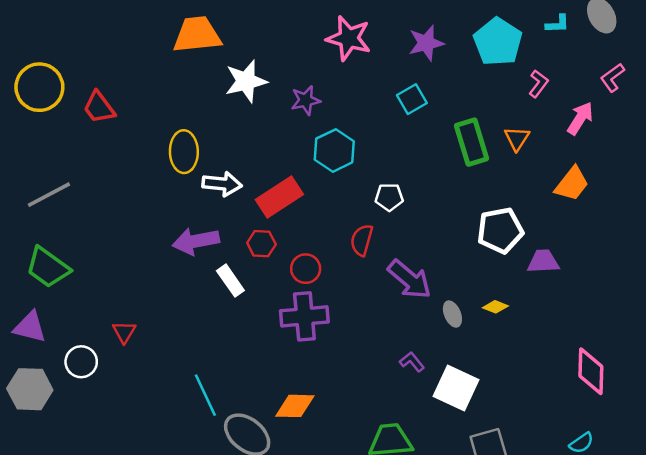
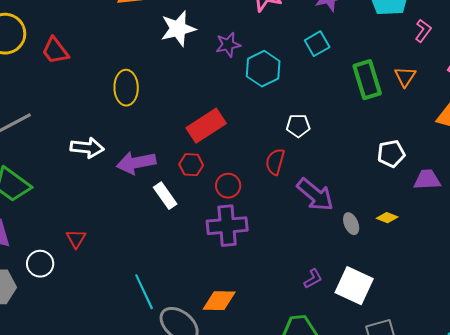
cyan hexagon: (334, 150) -> (263, 69), moved
white arrow: (222, 184) -> (87, 148), moved
white pentagon: (500, 230) -> (391, 154), size x0.7
purple L-shape: (412, 362) -> (313, 279), moved, turned 100

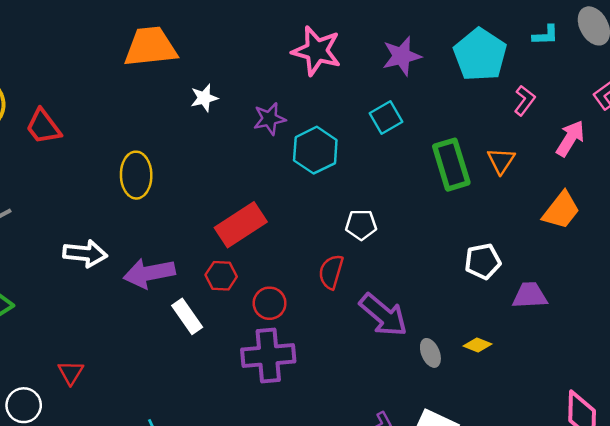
white star: (178, 29) -> (204, 98), size x0.6

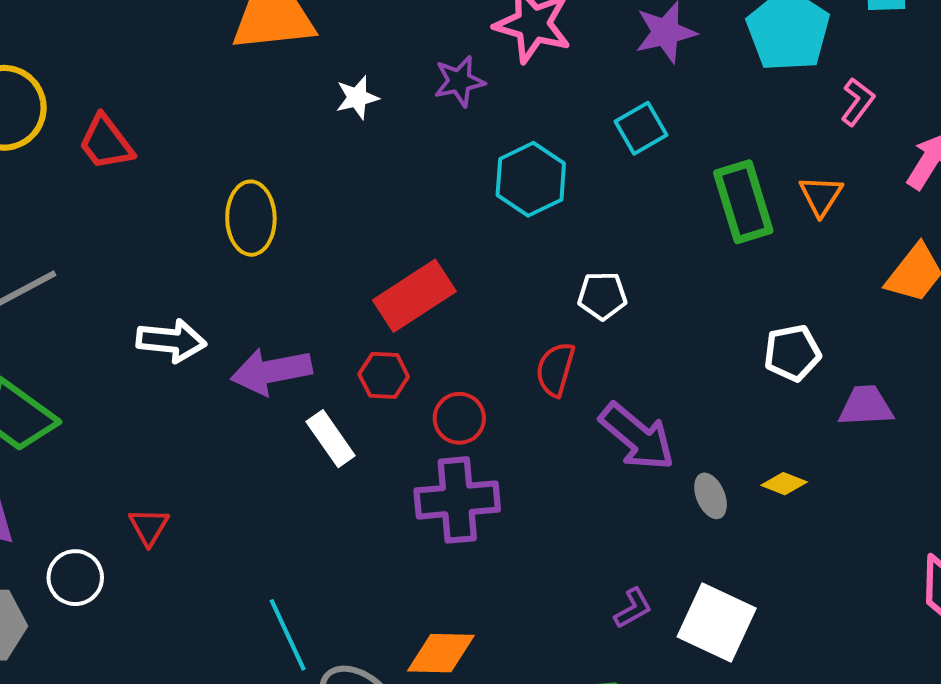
purple star: (270, 119) -> (459, 81), moved

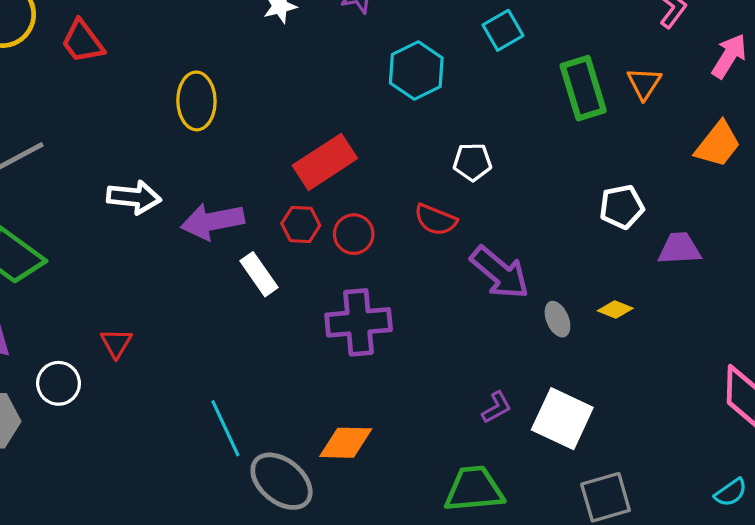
red semicircle: (555, 369) -> (436, 220), turned -84
red circle: (459, 418) -> (354, 234), moved

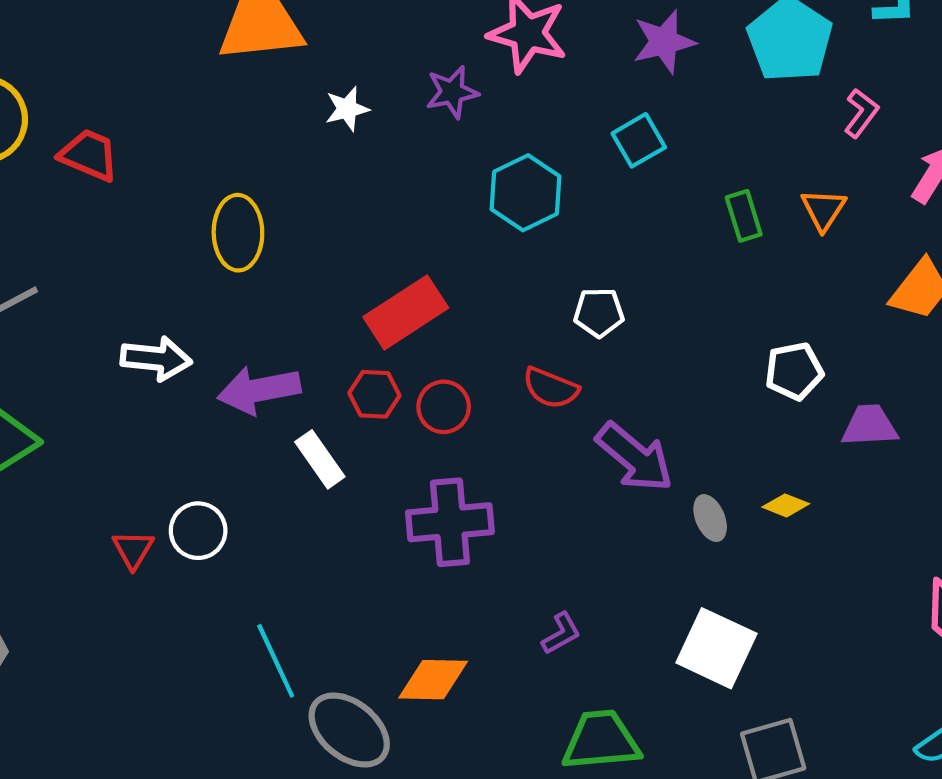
red trapezoid: (83, 42) -> (89, 155), turned 150
green rectangle: (583, 88) -> (744, 216), size x0.6
white circle: (58, 383) -> (198, 531), moved
purple L-shape: (496, 407) -> (561, 633), moved

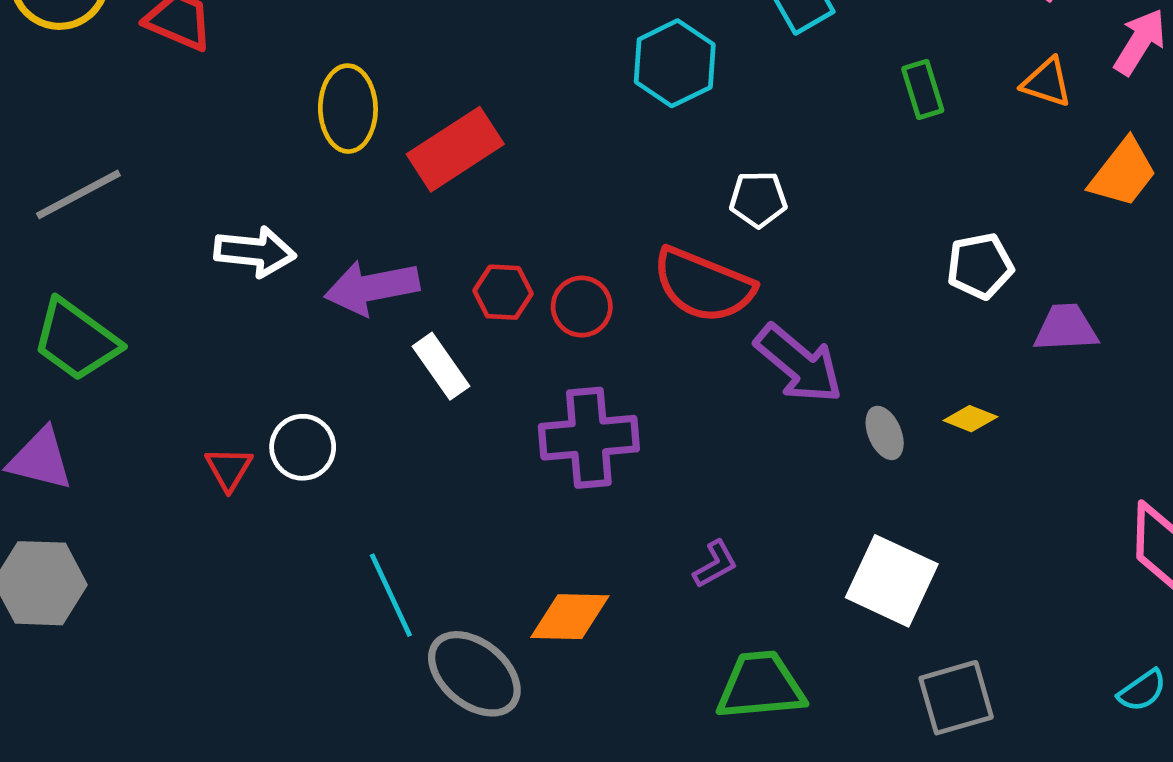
orange triangle: (823, 210) -> (1047, 82), moved, turned -45
red rectangle: (406, 312) -> (455, 149), moved
red semicircle: (551, 388) -> (703, 285), size x1.6

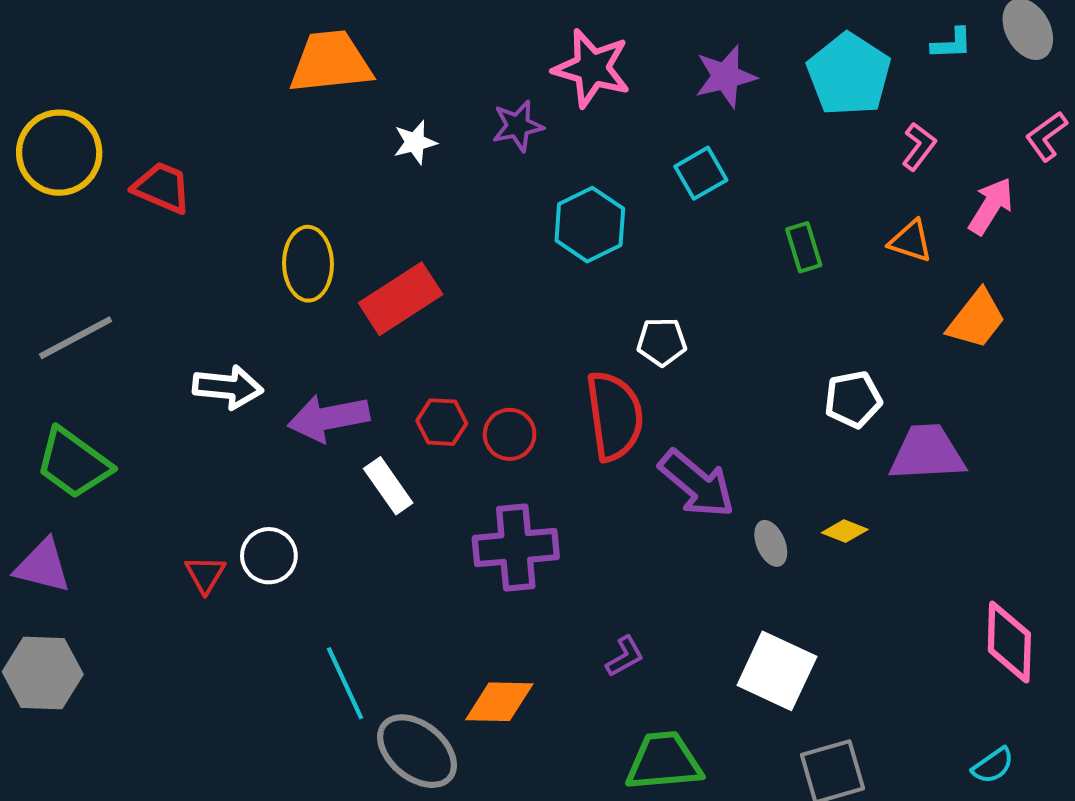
red semicircle: (703, 285) -> (614, 416), turned -120
purple trapezoid: (1066, 328) -> (927, 453), size x1.4

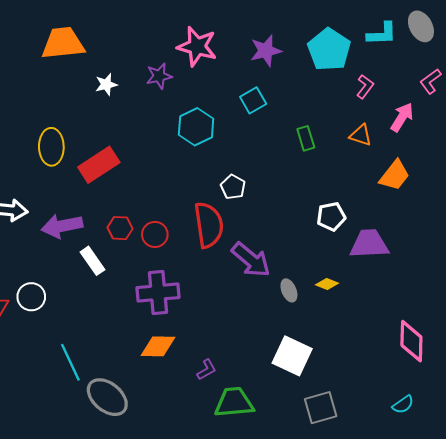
cyan L-shape: (952, 44) -> (382, 34), size x1.4
white pentagon: (662, 342) -> (233, 187), turned 30
purple L-shape: (625, 656) -> (207, 370), moved
orange diamond: (499, 702) -> (158, 346), moved

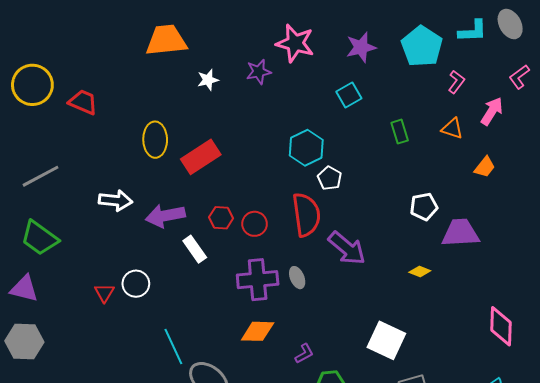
cyan hexagon: (196, 127) -> (306, 148), moved
orange trapezoid: (395, 175) -> (485, 167), size x0.7
gray ellipse: (289, 290) -> (297, 278), moved

